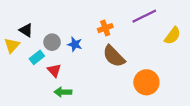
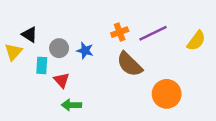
purple line: (144, 16) -> (153, 33), moved
cyan rectangle: (37, 57) -> (42, 65), turned -48

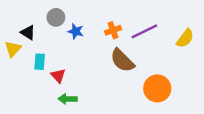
gray circle: (59, 48) -> (56, 17), moved
blue star: (85, 51) -> (76, 31), moved

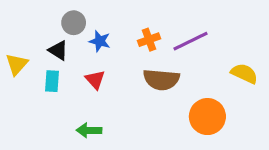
black triangle: (28, 33) -> (58, 50), moved
yellow semicircle: (185, 38) -> (244, 73), moved, turned -102
brown semicircle: (122, 60) -> (161, 80), turned -40
red triangle: (58, 76) -> (95, 80), moved

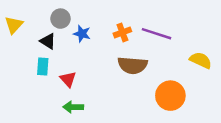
purple line: (191, 41) -> (156, 34), turned 44
yellow triangle: (17, 64) -> (14, 25), moved
red triangle: (95, 80) -> (68, 79), moved

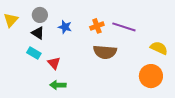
gray circle: (60, 19) -> (40, 15), moved
cyan rectangle: (43, 67) -> (34, 53), turned -64
orange circle: (170, 96) -> (151, 76), moved

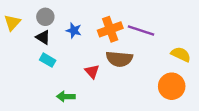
orange cross: (97, 26) -> (110, 29), size x1.5
cyan rectangle: (34, 53) -> (48, 60), moved
red triangle: (54, 63) -> (92, 71), moved

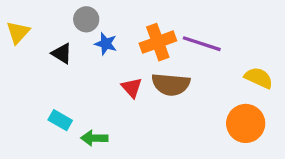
gray circle: (45, 17) -> (86, 19), moved
cyan rectangle: (48, 60) -> (60, 120), moved
red triangle: (92, 71) -> (132, 88), moved

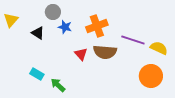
purple line: (202, 44) -> (133, 40), moved
green arrow: (94, 138) -> (58, 85), turned 42

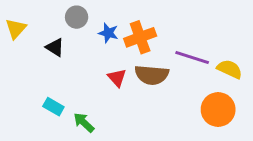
blue star: (65, 27) -> (108, 33), moved

